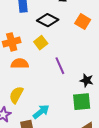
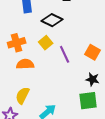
orange square: (83, 21) -> (92, 52), moved
purple line: (60, 66) -> (65, 54), moved

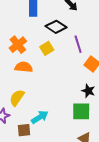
orange cross: (17, 43) -> (18, 45), turned -30
purple line: (65, 54) -> (78, 44), moved

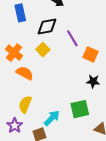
black diamond: (56, 27) -> (47, 26), turned -30
orange semicircle: (24, 67) -> (25, 73), turned 36
green square: (81, 111) -> (80, 109), moved

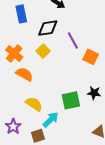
black star: (93, 81) -> (94, 93), moved
yellow semicircle: (25, 104) -> (34, 104), moved, turned 102
green square: (80, 109) -> (71, 100), moved

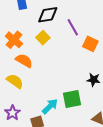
green square: (71, 100) -> (72, 99), moved
yellow semicircle: (34, 104) -> (15, 81), moved

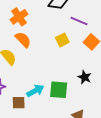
purple line: (73, 27) -> (79, 21), turned -54
yellow square: (43, 38) -> (62, 40), moved

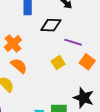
black star: (85, 77) -> (84, 98), size x1.5

